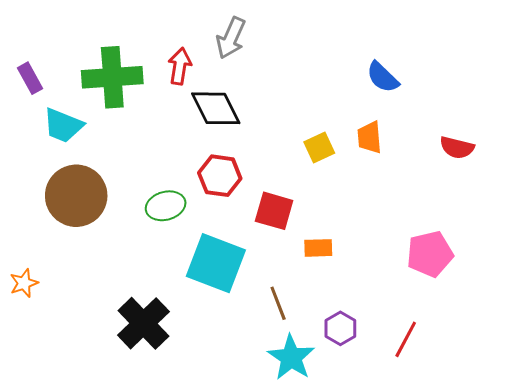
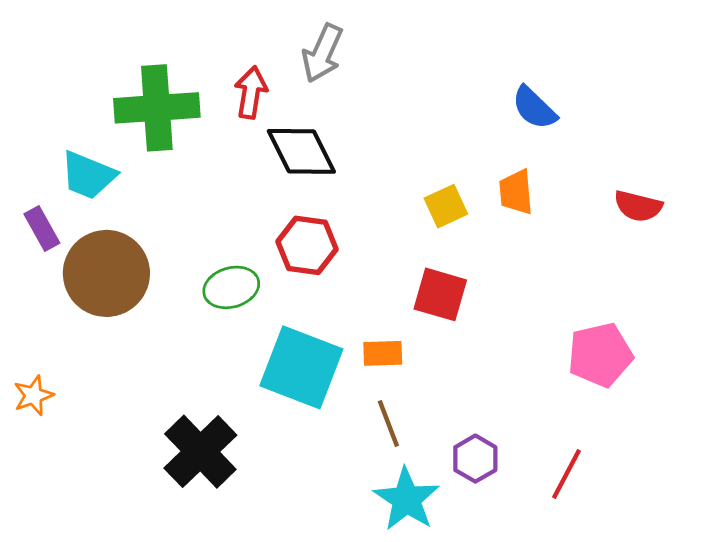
purple rectangle: (30, 78) -> (42, 229), moved
red square: (274, 211) -> (440, 294), moved
orange rectangle: (318, 248) -> (383, 353), moved

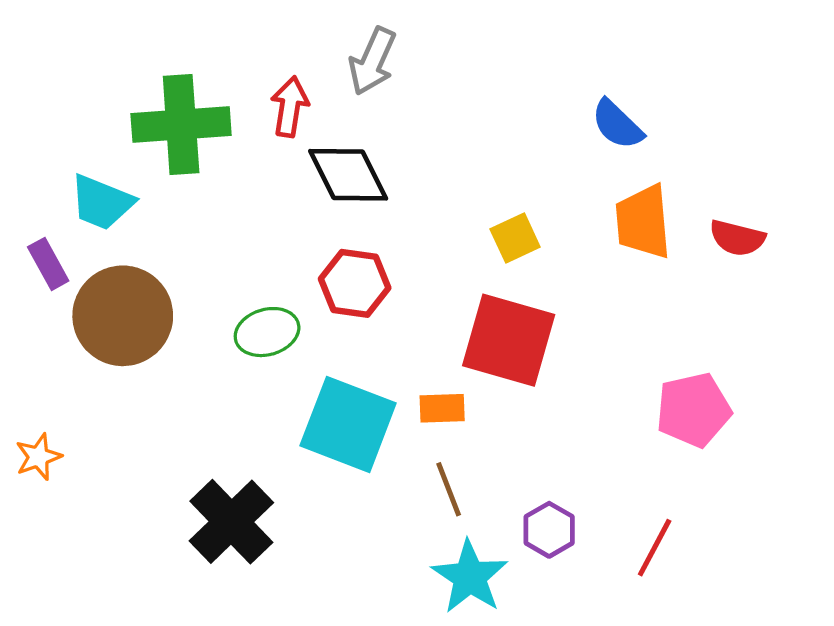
orange trapezoid: (516, 192) -> (643, 222), moved, size x1.4
red square: (440, 294) -> (509, 340), size x1.5

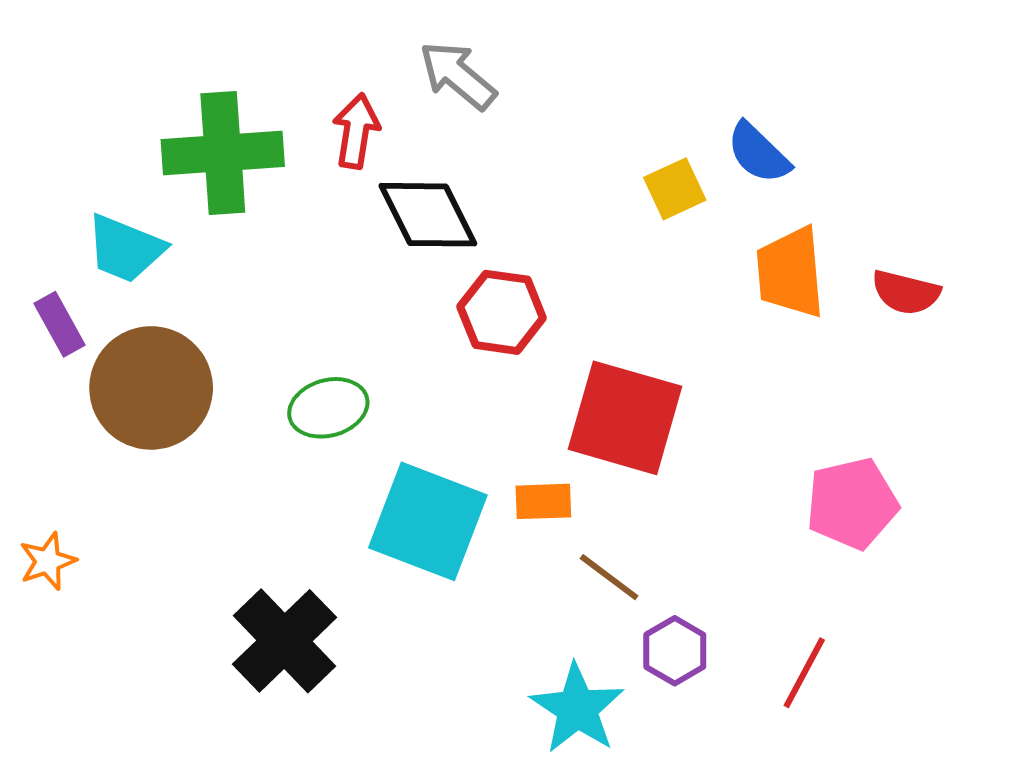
gray arrow: (372, 61) -> (458, 75), turned 106
yellow square: (515, 238) -> (675, 189), moved
red hexagon: (355, 283) -> (502, 312), moved
brown line: (449, 489) -> (609, 577), moved, turned -32

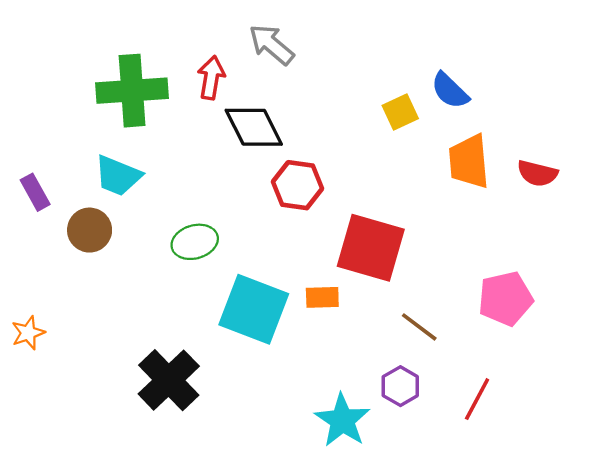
cyan trapezoid: (125, 249) -> (118, 176), moved
brown circle: (151, 388) -> (90, 230), size x0.6
brown line: (609, 577) -> (419, 327), moved

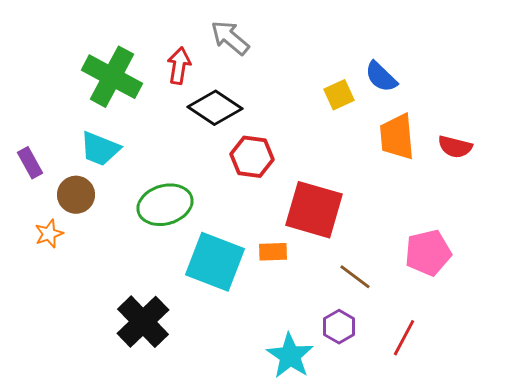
green cross: (132, 91) -> (112, 77), turned 32
black diamond: (254, 127) -> (215, 108), turned -30
green ellipse: (195, 242) -> (165, 205), size x1.4
orange star: (28, 333) -> (49, 234), moved

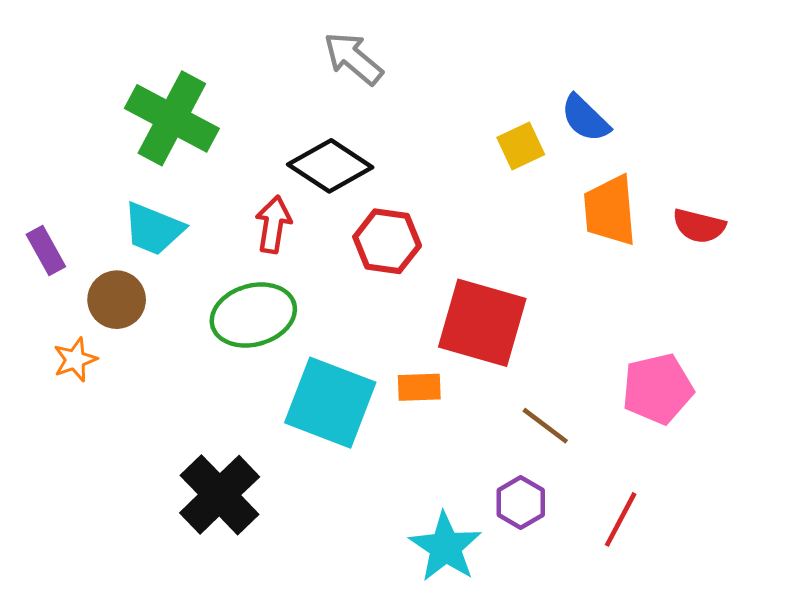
red arrow: (179, 66) -> (273, 224), moved

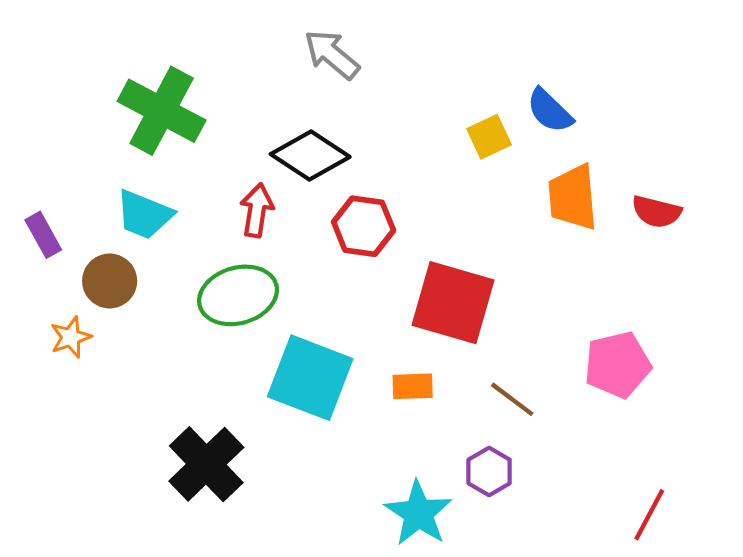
orange rectangle: (419, 387) -> (413, 386), moved
red line: (621, 519) -> (649, 515), moved

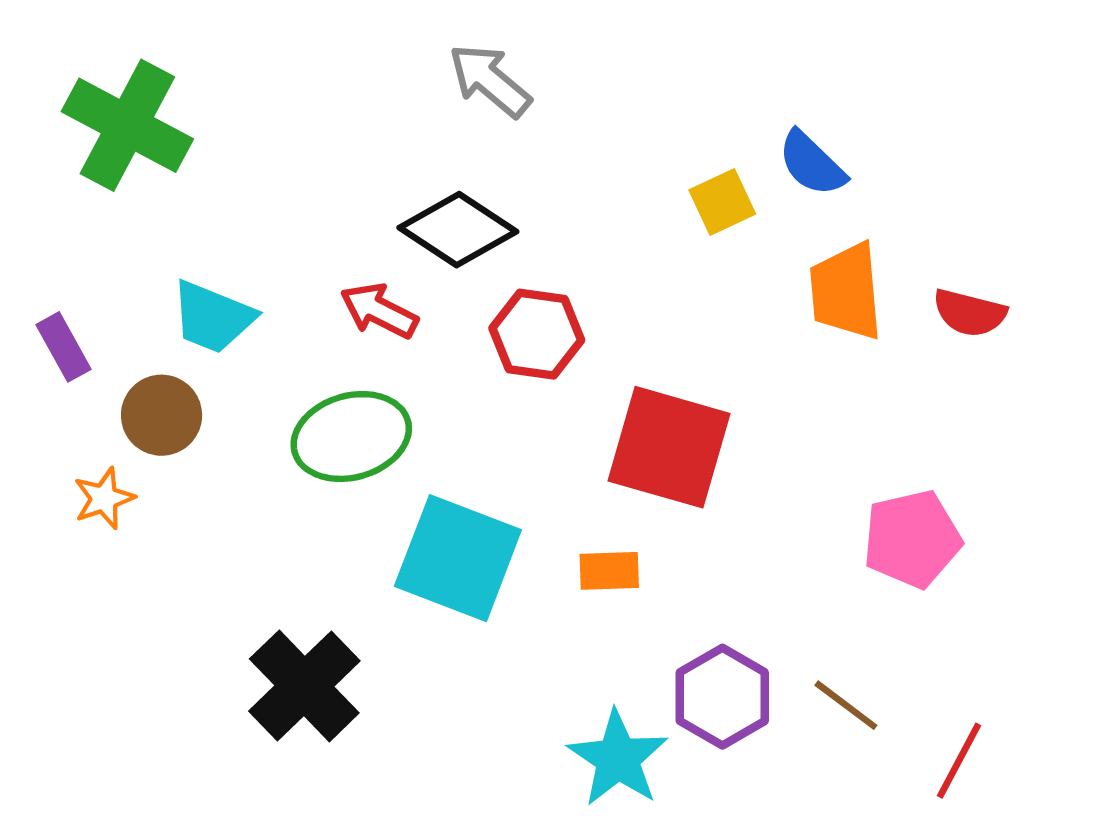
green cross: (162, 111) -> (127, 125), moved
red arrow: (257, 210) -> (379, 311), turned -72
brown line: (512, 399) -> (846, 705), moved
purple hexagon: (489, 471) -> (722, 697), size x1.4

